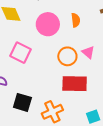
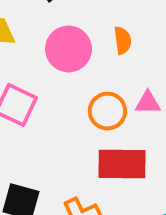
pink triangle: (88, 52) -> (148, 103), turned -40

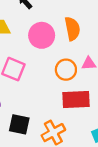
orange semicircle: (123, 40) -> (72, 29), size x1.5

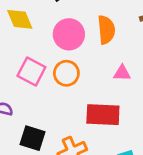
orange circle: (66, 70) -> (66, 73), moved

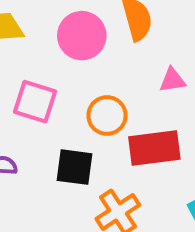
orange circle: (66, 73) -> (107, 115), moved
black square: (33, 138) -> (74, 167), moved

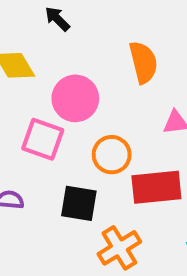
pink circle: (82, 36) -> (75, 98), moved

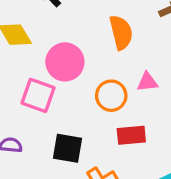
orange circle: (112, 155) -> (111, 96), moved
red rectangle: (156, 187) -> (131, 135), size x0.7

